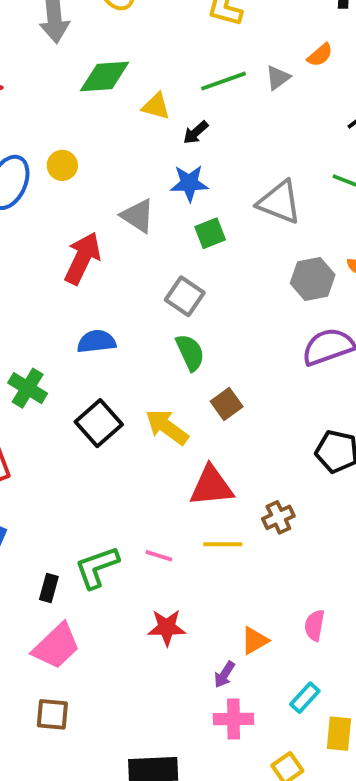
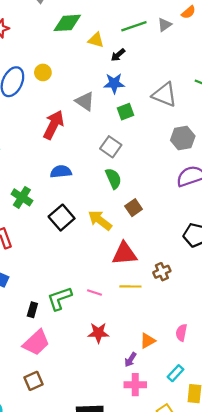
brown square: (52, 714) -> (34, 381), turned -30

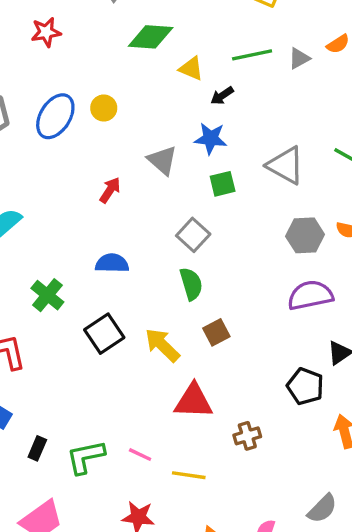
red arrow: (54, 125) -> (110, 190), size x0.6
yellow line: (130, 286) -> (189, 475), moved
black rectangle: (32, 310) -> (37, 448), moved

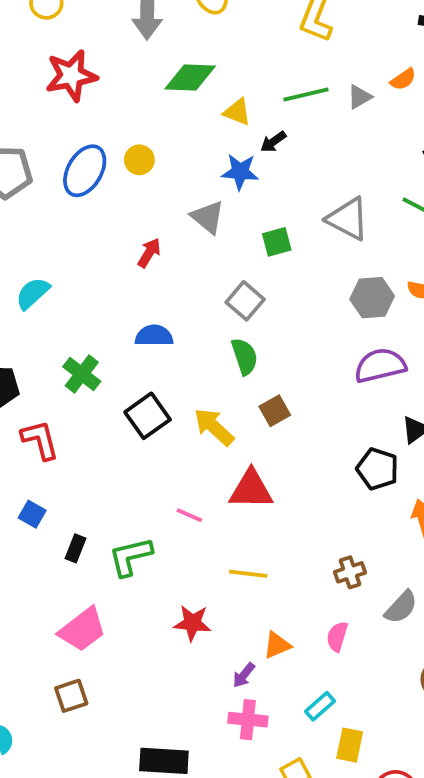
red star: (46, 32) -> (71, 76), size x1.5
blue star: (211, 138) -> (240, 172), moved
brown cross: (247, 436) -> (350, 572), moved
pink line: (140, 455) -> (189, 515), moved

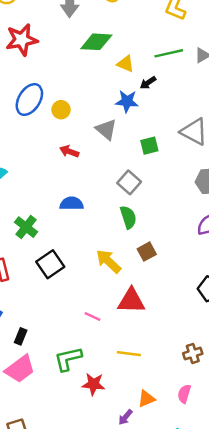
yellow circle: (139, 160) -> (61, 110), moved
red arrow: (149, 253) -> (69, 151), turned -102
black square: (148, 416) -> (50, 264), moved
green L-shape: (130, 557) -> (68, 359), moved
pink trapezoid: (82, 629) -> (20, 369), moved

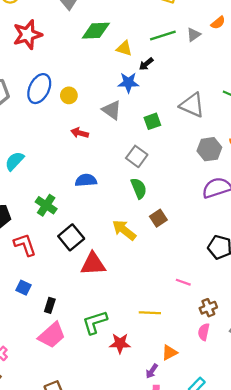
red triangle: (131, 301) -> (93, 264), moved
pink line: (92, 316) -> (183, 282), moved
pink semicircle: (184, 394) -> (204, 332), moved

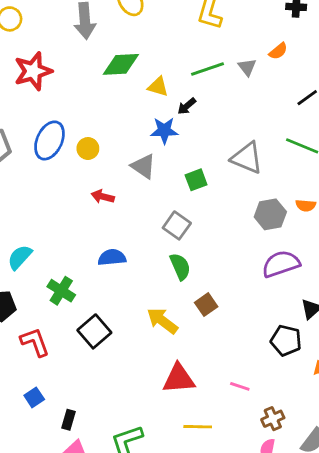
gray triangle: (194, 35) -> (247, 67), turned -32
cyan semicircle: (15, 161) -> (20, 257), moved
red triangle: (93, 264) -> (179, 379), moved
blue square: (24, 288) -> (34, 397), turned 32

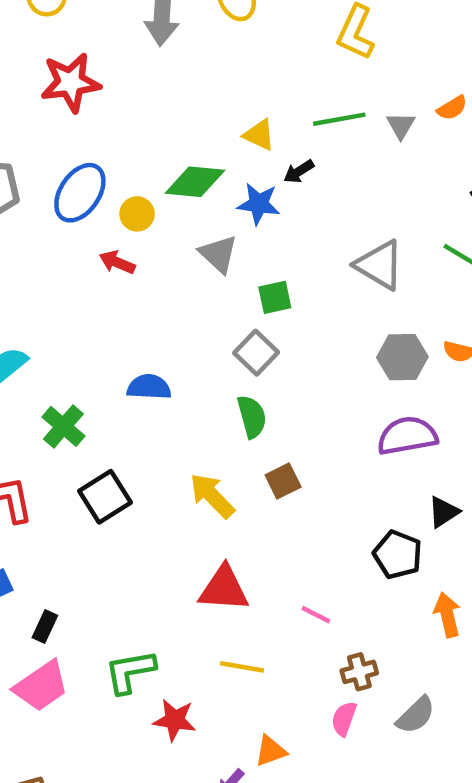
green diamond: (121, 64) -> (195, 182), moved
green square: (196, 180) -> (275, 297), moved
red arrow: (103, 197) -> (117, 262), moved

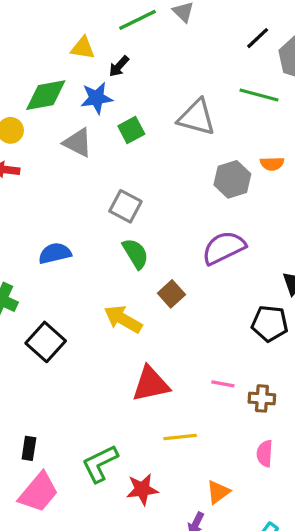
green square: (275, 297) -> (131, 130), moved
purple semicircle: (407, 436) -> (224, 248), moved
brown cross: (359, 672) -> (262, 398), moved, turned 35

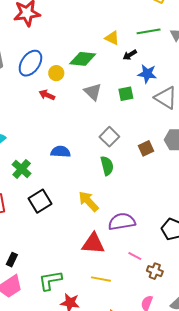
blue star: (97, 98) -> (147, 74), moved
purple semicircle: (224, 248) -> (122, 222), moved
brown square: (171, 294) -> (146, 148), moved

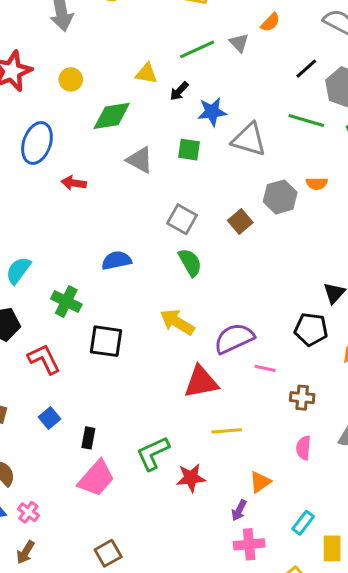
yellow circle: (56, 73) -> (71, 79), moved
green square: (126, 94) -> (189, 150), turned 35
black square: (40, 201) -> (106, 341), turned -35
pink line: (135, 256) -> (265, 368), moved

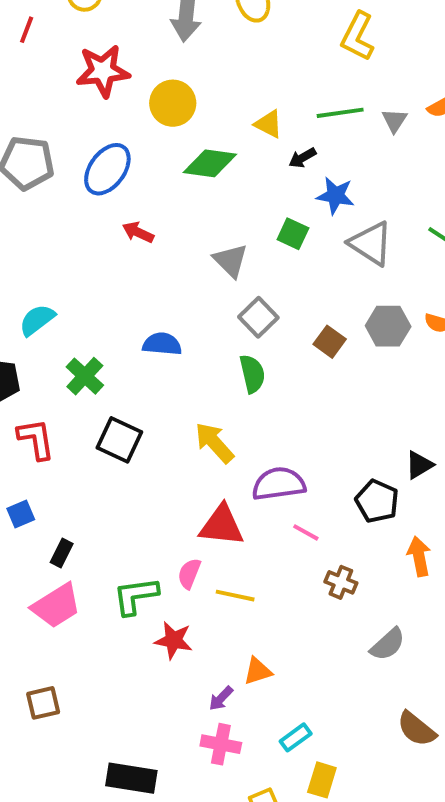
yellow circle: (71, 79) -> (173, 103), size x1.5
gray triangle: (140, 160) -> (231, 261), moved
brown square: (240, 221) -> (330, 342), turned -30
pink semicircle: (303, 448) -> (189, 574), moved

